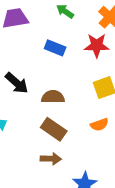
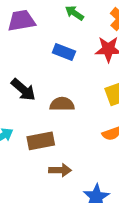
brown rectangle: (54, 129) -> (41, 141), moved, turned -45

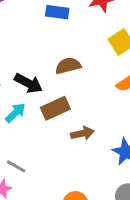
black arrow: (23, 90) -> (28, 83), moved

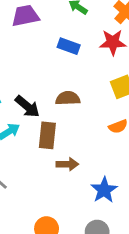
brown rectangle: (55, 108) -> (47, 135), turned -72

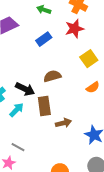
blue rectangle: (69, 46) -> (44, 39), turned -42

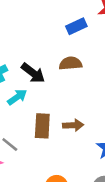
blue rectangle: (44, 39) -> (76, 26), moved
brown rectangle: (44, 106) -> (42, 126), moved

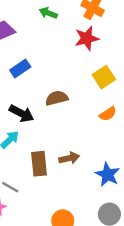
blue rectangle: (76, 26) -> (20, 69), moved

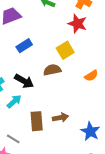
red star: (87, 38) -> (77, 24), turned 30
yellow square: (104, 77) -> (65, 50), moved
orange semicircle: (108, 114) -> (91, 76), moved

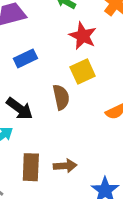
red star: (77, 24) -> (83, 36), moved
brown semicircle: (52, 70) -> (61, 97), turned 84

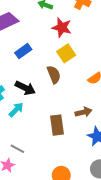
brown arrow: (65, 166) -> (84, 112), moved
brown rectangle: (31, 167) -> (57, 125), moved

